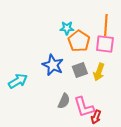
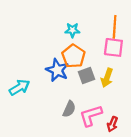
orange pentagon: (79, 41) -> (73, 56), moved
pink L-shape: (84, 107) -> (91, 116), turned 90
red arrow: (96, 117) -> (112, 124), moved

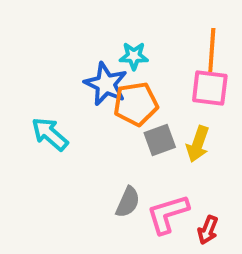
orange pentagon: (73, 56) -> (136, 104), turned 30
blue star: (57, 70) -> (106, 84), moved
cyan arrow: (19, 87) -> (50, 134), moved, turned -108

